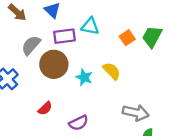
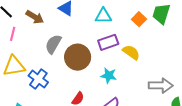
purple rectangle: (64, 36) -> (108, 42), moved
cyan star: (84, 77) -> (109, 76), moved

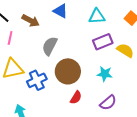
brown circle: (78, 57) -> (68, 71), moved
blue cross: (38, 79) -> (37, 80), turned 30

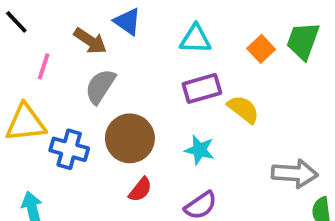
brown arrow: (31, 21) -> (90, 41), moved
pink line: (10, 38) -> (44, 66), moved
blue cross: (37, 80) -> (69, 149), turned 36

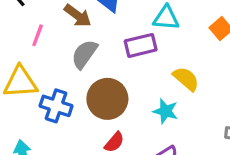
purple rectangle: (202, 88) -> (141, 45), moved
yellow semicircle: (243, 109) -> (186, 79), moved

